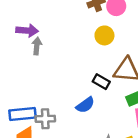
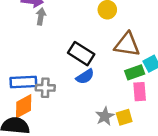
black rectangle: (101, 82) -> (81, 54), moved, size x1.5

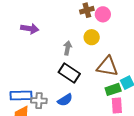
gray arrow: (41, 16) -> (68, 48), moved
blue semicircle: (85, 77) -> (65, 100), moved

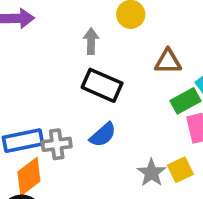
brown triangle: (107, 66) -> (168, 62), size x0.7

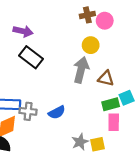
gray arrow: (91, 41) -> (81, 70), moved, size x1.6
black rectangle: (102, 85) -> (31, 57), moved

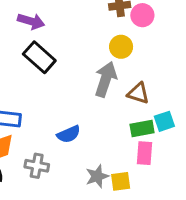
gray cross: (28, 111) -> (37, 166), moved

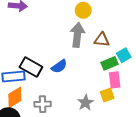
black rectangle: (39, 57) -> (31, 67), moved
blue semicircle: (69, 134) -> (59, 66), moved
yellow square: (121, 181) -> (107, 95), moved

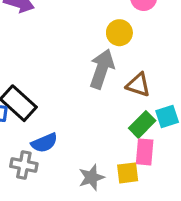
green rectangle: (109, 63) -> (142, 124), turned -35
blue semicircle: (59, 66) -> (44, 143), moved

